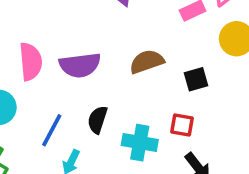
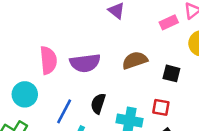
black square: (196, 79) -> (171, 73), turned 30

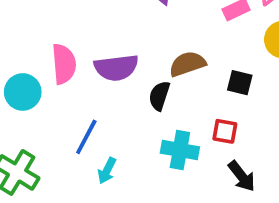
cyan circle: (25, 94) -> (23, 92), moved
black semicircle: (98, 104) -> (159, 96), moved

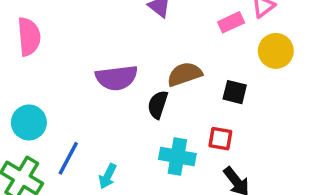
pink semicircle: (64, 64) -> (29, 37), moved
cyan circle: (23, 92) -> (29, 122), moved
blue line: (86, 137) -> (68, 158), moved

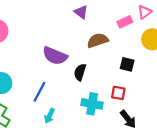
brown semicircle: (185, 74) -> (98, 40), moved
purple semicircle: (117, 78) -> (55, 56), turned 30
blue line: (68, 158) -> (40, 92), moved

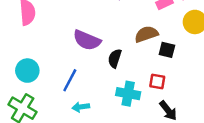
brown semicircle: (98, 40) -> (146, 34), moved
cyan arrow: (49, 116) -> (81, 107), turned 56

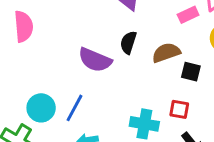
black semicircle: (115, 58) -> (128, 42), moved
cyan circle: (27, 71) -> (41, 108), moved

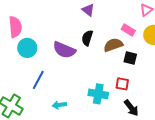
pink rectangle: (188, 15) -> (128, 30), moved, turned 56
cyan circle: (41, 108) -> (27, 48), moved
blue line: (75, 108) -> (38, 80), moved

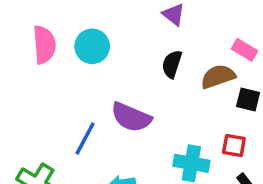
cyan circle: (27, 48) -> (92, 46), moved
purple semicircle: (64, 50) -> (131, 117), moved

